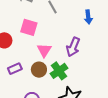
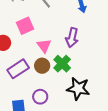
pink square: (29, 27) -> (25, 26), turned -30
purple rectangle: (15, 69) -> (18, 69), size x1.5

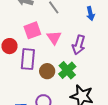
pink triangle: (44, 46) -> (54, 38), moved
purple rectangle: (18, 69) -> (28, 59), moved, turned -55

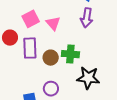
purple arrow: (79, 45) -> (87, 18), moved
green cross: (67, 70) -> (70, 54), turned -36

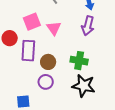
green cross: (70, 54) -> (79, 61), moved
purple circle: (51, 89) -> (46, 82), moved

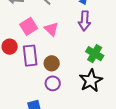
green cross: (79, 61) -> (95, 54), moved, turned 30
black star: (84, 86) -> (91, 81), turned -30

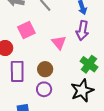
pink triangle: (51, 29) -> (59, 43), moved
purple rectangle: (30, 56) -> (17, 71), moved

